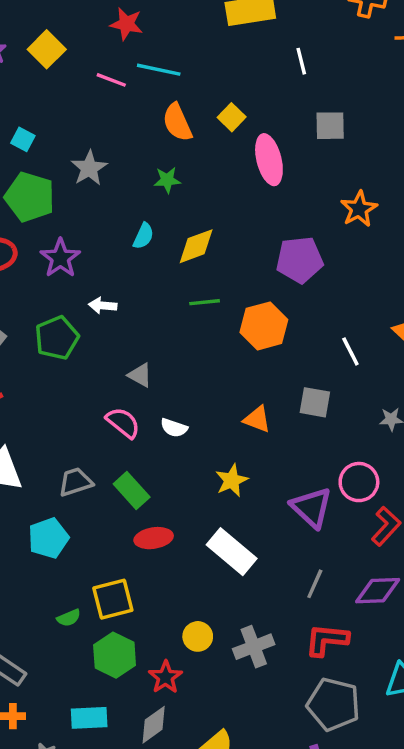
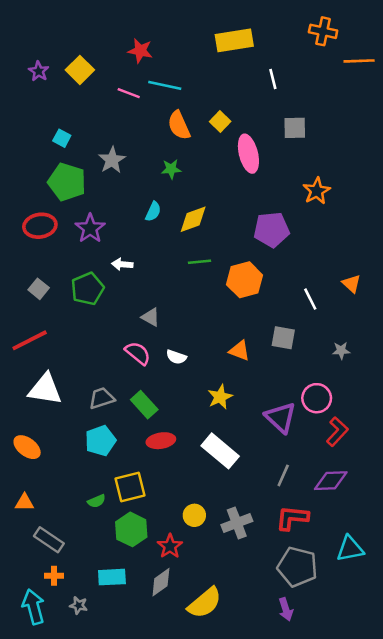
cyan pentagon: (48, 538) -> (100, 441), moved

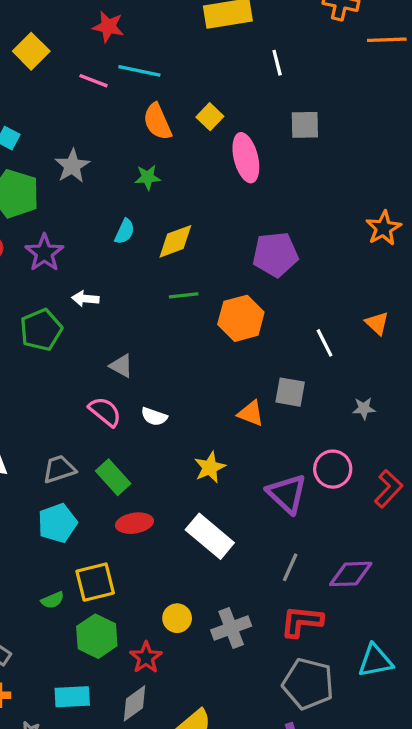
orange star: (317, 191) -> (384, 228), moved
orange triangle: (239, 351) -> (251, 413), moved
red L-shape: (337, 432) -> (388, 489), moved

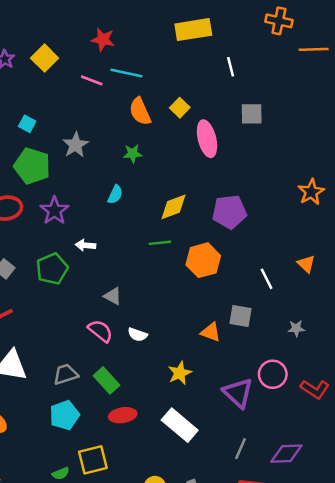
yellow diamond: (175, 241) -> (174, 207), moved
red L-shape: (388, 489) -> (315, 389), turned 80

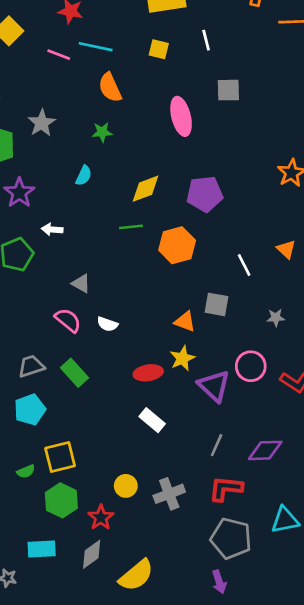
yellow square: (180, 108) -> (159, 49), moved, turned -30
yellow star: (180, 373) -> (182, 358), moved
red ellipse: (123, 415) -> (148, 373), moved
white rectangle: (180, 425) -> (152, 420), size x0.7

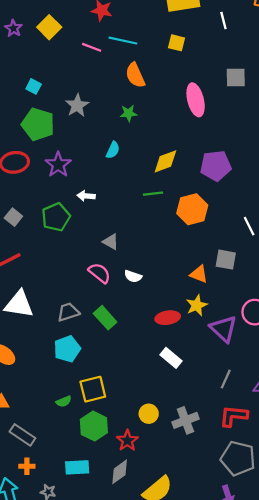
white line: (206, 40) -> (223, 21), moved

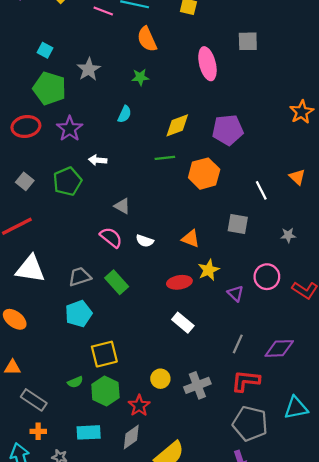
orange triangle: (199, 274) -> (191, 239), moved
purple triangle: (223, 329) -> (235, 293), size x0.6
green semicircle: (64, 401) -> (75, 382), moved

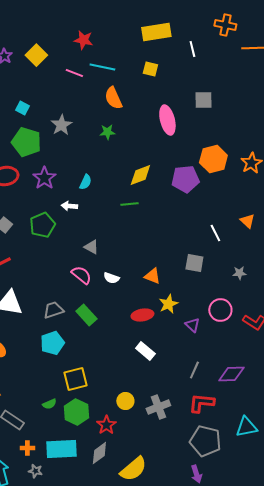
cyan semicircle: (125, 114) -> (85, 182), moved
orange hexagon: (204, 174) -> (213, 159), moved
orange cross: (38, 431) -> (27, 448), moved
cyan rectangle: (89, 432) -> (61, 449), size x1.4

